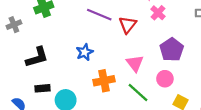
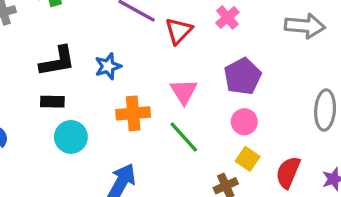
black L-shape: (37, 57) -> (57, 61), moved
pink circle: (165, 79) -> (244, 122), moved
black rectangle: (43, 88) -> (52, 102), moved

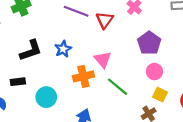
pink triangle: (184, 92) -> (103, 59), moved
black rectangle: (52, 102) -> (18, 82), moved

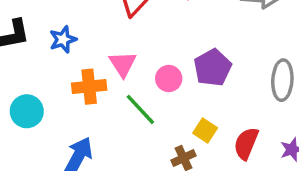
purple pentagon: (149, 43) -> (213, 68), moved
pink circle: (154, 72) -> (169, 79), moved

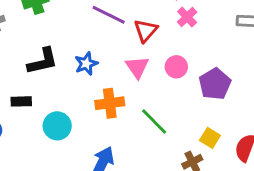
pink triangle: (123, 64) -> (137, 67), moved
pink circle: (169, 79) -> (176, 67), moved

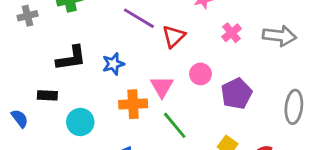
pink cross: (187, 17) -> (232, 33), moved
pink triangle: (137, 67) -> (162, 87), moved

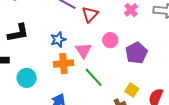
blue star: (113, 64) -> (58, 40), moved

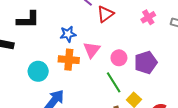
pink circle: (110, 40) -> (119, 58), moved
green line: (94, 77) -> (114, 82), moved
cyan circle: (27, 78) -> (38, 71), moved

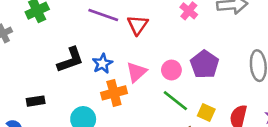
black L-shape: (28, 20) -> (70, 60), moved
pink triangle: (92, 50) -> (137, 72), turned 30

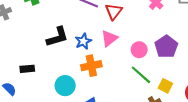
pink triangle: (137, 72) -> (109, 38), moved

